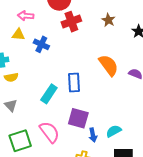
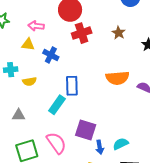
orange semicircle: (109, 65) -> (117, 78), turned 120
yellow semicircle: (11, 77) -> (29, 81), moved
blue rectangle: (74, 83) -> (72, 86), moved
gray triangle: (11, 105) -> (19, 115), turned -48

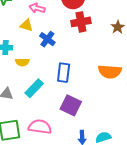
cyan rectangle: (57, 105) -> (34, 88), moved
purple square: (86, 130) -> (71, 105), moved
pink semicircle: (56, 143) -> (40, 127), turned -55

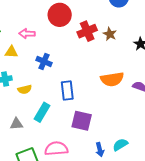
red cross: (81, 22) -> (87, 31), moved
yellow triangle: (26, 25) -> (11, 52), moved

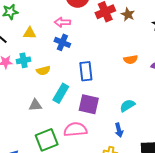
pink arrow: (27, 34) -> (62, 22), moved
orange semicircle: (112, 79) -> (131, 60), size x0.6
purple square: (82, 121) -> (89, 104), moved
cyan semicircle: (120, 145) -> (127, 106), moved

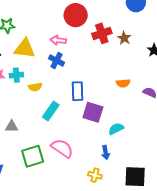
yellow triangle: (30, 33) -> (25, 48), size x1.6
purple square: (89, 104) -> (93, 112), moved
gray triangle: (35, 105) -> (12, 126), moved
pink semicircle: (75, 129) -> (62, 148), turned 35

